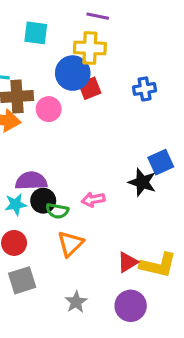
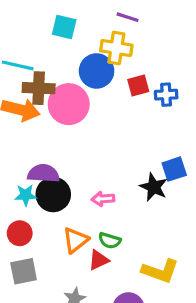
red square: (90, 88) -> (138, 85), moved
pink circle: (49, 109) -> (69, 104), size x1.6
black circle: (43, 201) -> (53, 194), size x1.4
green semicircle: (57, 211) -> (110, 241), moved
red triangle: (128, 262) -> (99, 260), moved

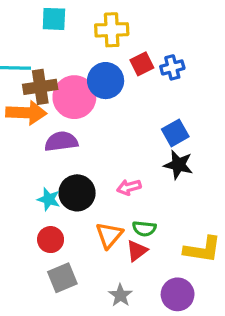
blue circle: (97, 71) -> (106, 81), moved
blue square: (174, 169) -> (175, 133), moved
purple semicircle: (43, 173) -> (61, 141), moved
cyan star: (25, 195) -> (49, 199), turned 30

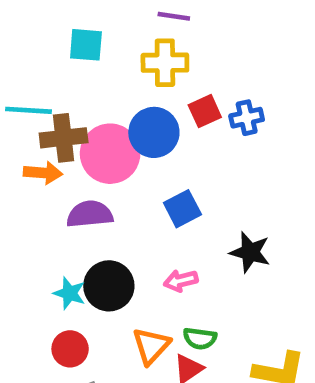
orange arrow: (26, 113) -> (43, 173), size x0.7
blue square: (175, 133) -> (182, 209), moved

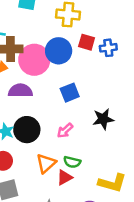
red square: (205, 111) -> (87, 42), turned 35
black star: (250, 252) -> (103, 119), turned -30
pink arrow: (181, 281) -> (65, 131), turned -35

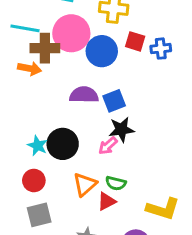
pink circle: (34, 60) -> (71, 33), moved
purple semicircle: (20, 91) -> (84, 95), moved
black star: (103, 119) -> (121, 130), moved

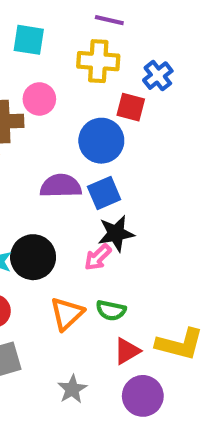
pink circle: (71, 33) -> (39, 99), size x0.6
blue cross: (161, 49) -> (158, 76), moved, turned -30
blue circle: (102, 51) -> (101, 141), moved
red triangle: (107, 201) -> (127, 351), moved

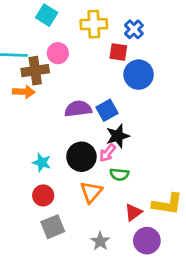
cyan square: (29, 40) -> (47, 15), turned 30
blue circle: (101, 141) -> (139, 75), moved
black circle: (33, 257) -> (81, 157), moved
green semicircle: (111, 310) -> (119, 174), moved

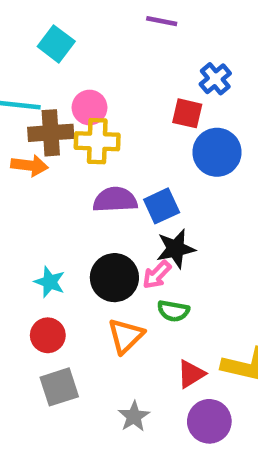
cyan square: (47, 15) -> (56, 44), moved
yellow cross: (94, 24) -> (97, 141), moved

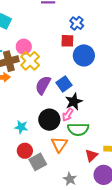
yellow cross: (97, 141) -> (30, 61), turned -36
purple semicircle: (115, 200) -> (43, 85), turned -48
green semicircle: (173, 311) -> (78, 129), size x1.5
gray square: (59, 387) -> (38, 162), moved

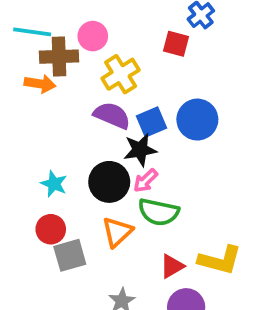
blue circle: (84, 55) -> (197, 120), moved
yellow cross: (30, 61) -> (121, 74), moved
purple semicircle: (43, 85) -> (112, 115), turned 72
black star: (74, 102) -> (140, 150), moved

